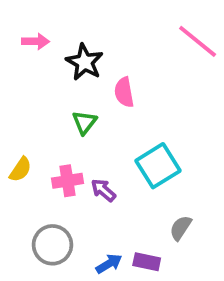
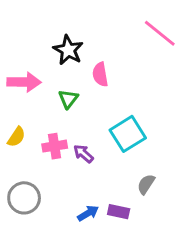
pink arrow: (36, 41) -> (24, 82), moved, size x1.5
gray circle: (52, 245) -> (24, 198), moved

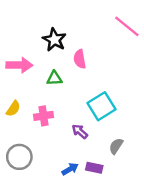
green triangle: (68, 99) -> (54, 78), turned 49
purple arrow: (84, 154) -> (80, 132), moved

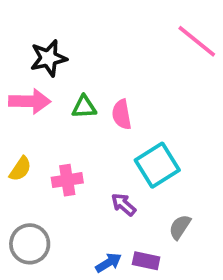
black star: (54, 40) -> (48, 58), moved, turned 30
pink semicircle: (80, 59) -> (122, 114), moved
green triangle: (54, 78) -> (84, 107), moved

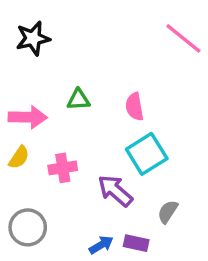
black star: (48, 58) -> (33, 38), moved
pink arrow: (30, 101) -> (28, 117), moved
pink semicircle: (122, 114) -> (134, 107), moved
purple arrow: (124, 205) -> (115, 191), size x1.5

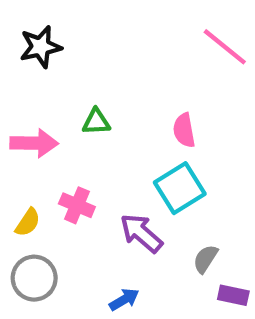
pink semicircle: (134, 107) -> (184, 130), moved
yellow semicircle: (19, 157) -> (28, 222), moved
pink cross: (63, 168) -> (77, 205), turned 32
purple rectangle: (136, 243) -> (233, 295), moved

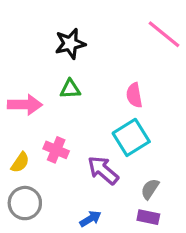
black star: (41, 47) -> (70, 44), moved
purple rectangle: (233, 295) -> (148, 217), moved

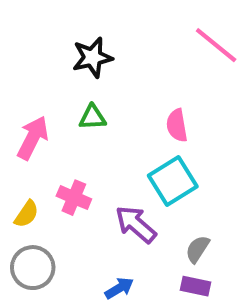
pink arrow: (25, 105) -> (33, 138), turned -64

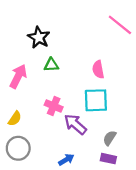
black star: (92, 57) -> (39, 37), moved, turned -30
cyan square: (173, 181) -> (96, 100), turned 30
pink cross: (74, 198) -> (54, 106), moved

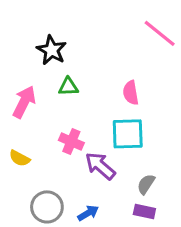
yellow semicircle: (15, 119) -> (20, 158), turned 84
gray circle: (18, 148) -> (47, 207), moved

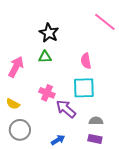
black star: (52, 50) -> (49, 33), moved
gray semicircle: (146, 184) -> (96, 121), turned 56
gray circle: (47, 207) -> (20, 130), moved

